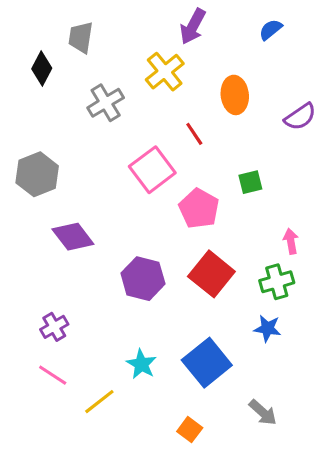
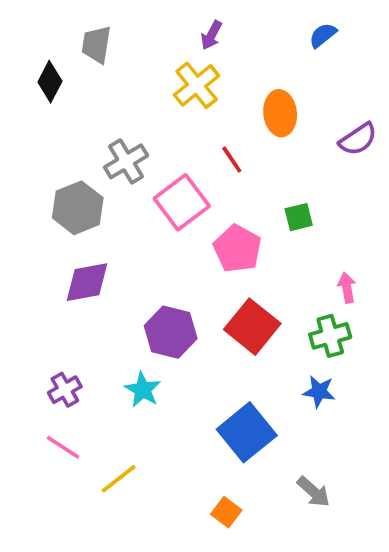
purple arrow: (193, 26) -> (211, 35), moved, size x0.7
gray cross: (106, 103) -> (126, 161), moved
gray hexagon: (37, 174) -> (78, 208), moved
purple diamond: (73, 237) -> (87, 282), turned -63
cyan star: (141, 364) -> (143, 390), moved

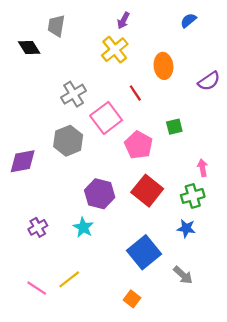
black diamond: (50, 82) -> (29, 48), turned -60
gray hexagon: (78, 208) -> (68, 141), moved
purple diamond: (87, 282) -> (23, 161), moved
pink line: (63, 447) -> (37, 288), moved
gray arrow: (313, 492) -> (183, 275), moved

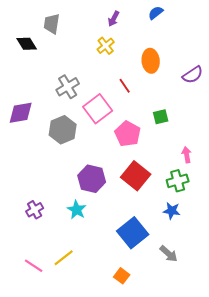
blue semicircle: (188, 20) -> (156, 13), moved
yellow cross: (115, 50) -> (106, 46), size x0.7
purple diamond: (23, 161) -> (21, 113), moved

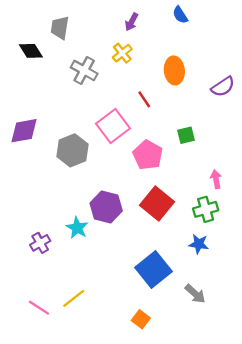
blue semicircle: (156, 13) -> (180, 15), turned -84
gray cross: (68, 87) -> (84, 70), moved, turned -30
cyan star: (77, 210) -> (77, 228), moved

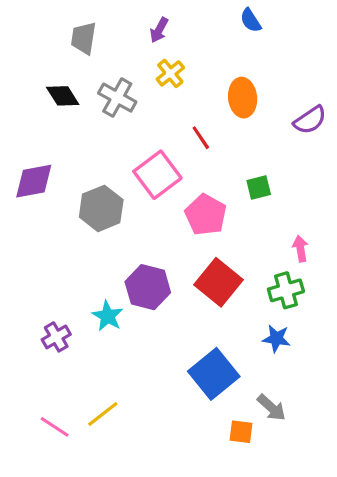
purple arrow: (132, 22) -> (159, 30), moved
black diamond: (31, 51) -> (63, 96), moved
orange square: (141, 319) -> (241, 432), moved, turned -30

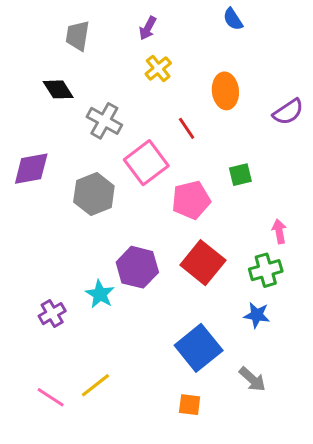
gray cross: (117, 98) -> (104, 121), moved
pink pentagon: (206, 215) -> (191, 200), turned 30
orange square: (241, 432) -> (190, 405), moved

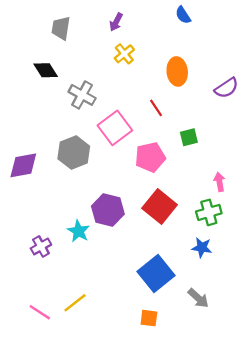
red line: (187, 128) -> (156, 108), moved
purple diamond: (31, 169) -> (23, 165), moved

